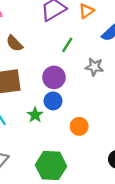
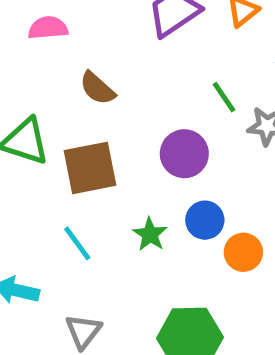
green line: (67, 45) -> (224, 97), moved, turned -63
blue circle: (53, 101) -> (205, 220), moved

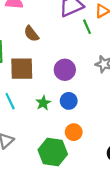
green line: (224, 97) -> (87, 27), moved
orange circle: (243, 252) -> (74, 132), moved

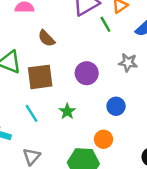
blue circle: (69, 101) -> (116, 106), moved

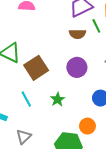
brown semicircle: (46, 38) -> (77, 34), moved, turned -49
brown square: (40, 77) -> (36, 68), turned -30

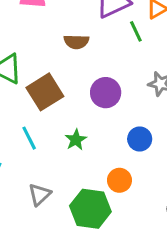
brown semicircle: (77, 34) -> (76, 42), moved
gray triangle: (24, 137) -> (40, 194), moved

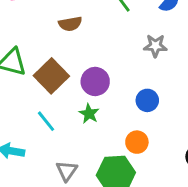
purple circle: (106, 93) -> (95, 81), moved

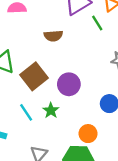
green star: (89, 114) -> (51, 110), moved
orange circle: (137, 142) -> (88, 134), moved

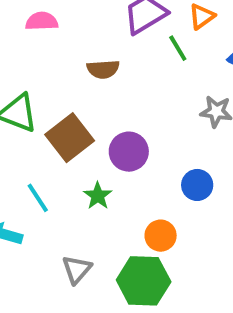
cyan line: (26, 112) -> (38, 198), moved

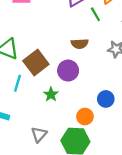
brown semicircle: (103, 69) -> (80, 44), moved
blue circle: (197, 185) -> (106, 99), moved
cyan line: (38, 198) -> (17, 83), moved, turned 49

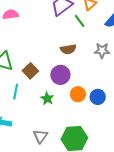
brown square: (36, 63) -> (30, 71), size x0.7
orange circle: (85, 117) -> (78, 94), moved

